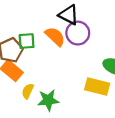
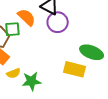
orange semicircle: (55, 36) -> (26, 17), moved
yellow semicircle: (28, 91) -> (13, 73), turned -136

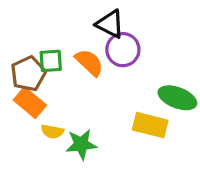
orange semicircle: (26, 17) -> (89, 62), moved
yellow semicircle: (13, 73) -> (52, 131), turned 32

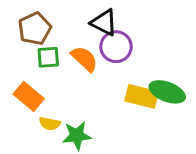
brown pentagon: (28, 74) -> (35, 29), moved
yellow rectangle: (150, 125) -> (142, 96), moved

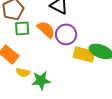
purple circle: (116, 47) -> (66, 34), moved

